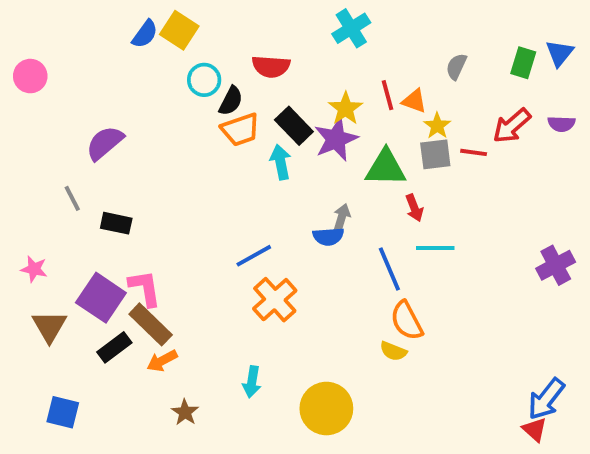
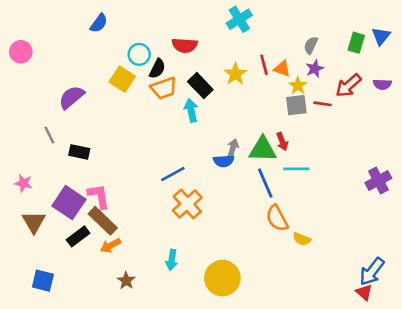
yellow square: (179, 30) -> (122, 79), moved
purple star: (336, 139) -> (315, 69), moved, size x0.6
green triangle: (386, 168) -> (263, 149), moved
yellow semicircle: (393, 351) -> (302, 239), moved

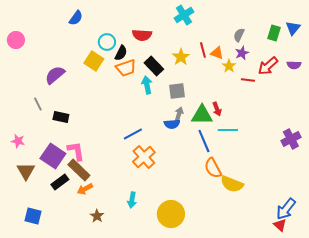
gray square: (296, 105) -> (177, 91), moved
yellow semicircle: (302, 239) -> (232, 184), size x1.6

